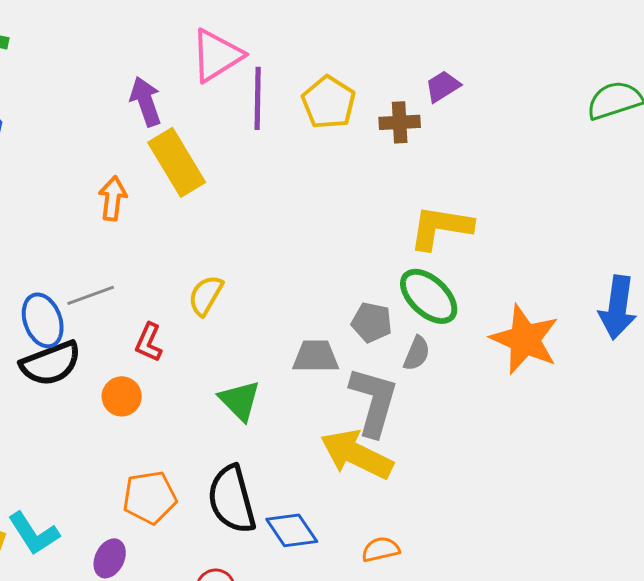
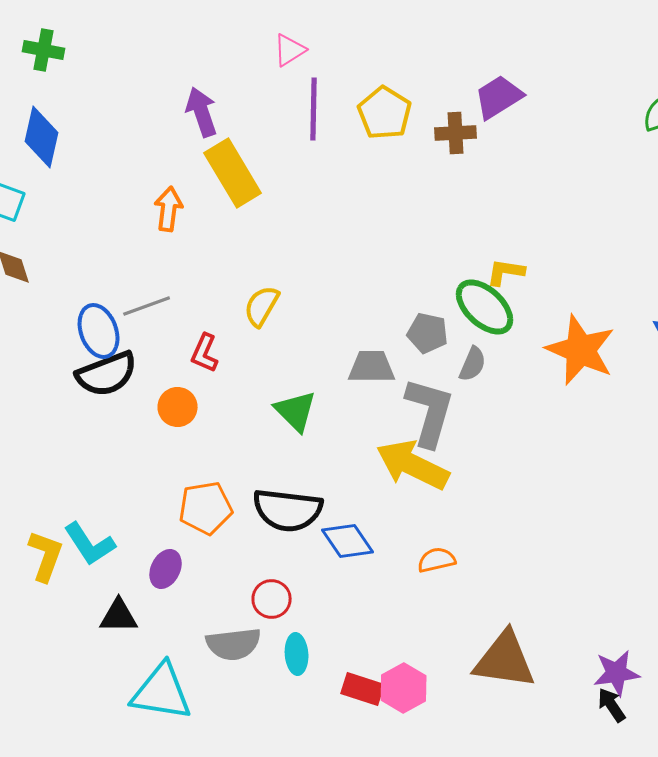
pink triangle: (217, 55) -> (290, 50), moved, size x0.6
purple trapezoid: (443, 86) -> (499, 97), size x1.4
yellow L-shape: (441, 227) -> (506, 272), moved, size x0.6
black semicircle: (232, 499) -> (288, 510), turned -68

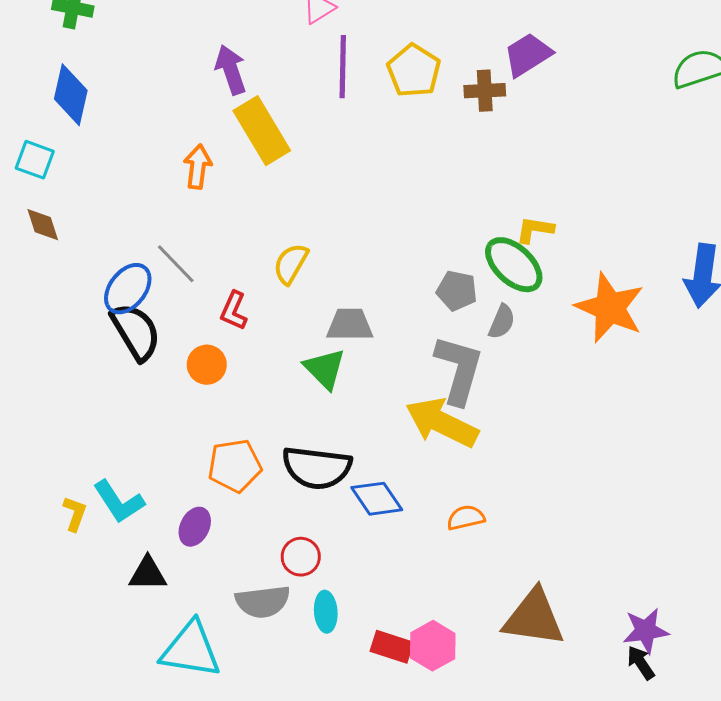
gray line: (147, 306) -> (176, 264), turned 66
blue ellipse: (99, 331) -> (128, 289), turned 58
gray trapezoid: (372, 367) -> (350, 325), moved
black semicircle: (107, 374) -> (136, 332), turned -100
yellow L-shape: (46, 556) -> (75, 514), size x0.7

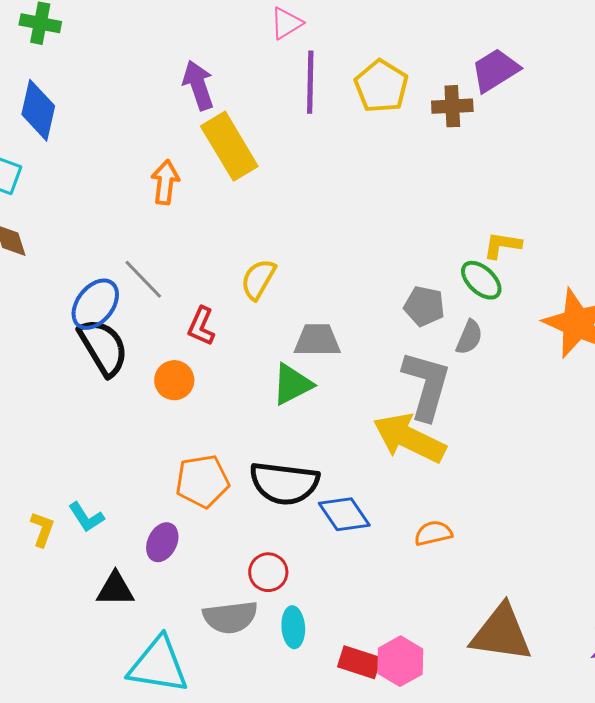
green ellipse: (514, 265) -> (481, 280), size x0.7
green triangle: (325, 369) -> (292, 384), turned 48
cyan L-shape: (119, 502) -> (86, 517), size x0.7

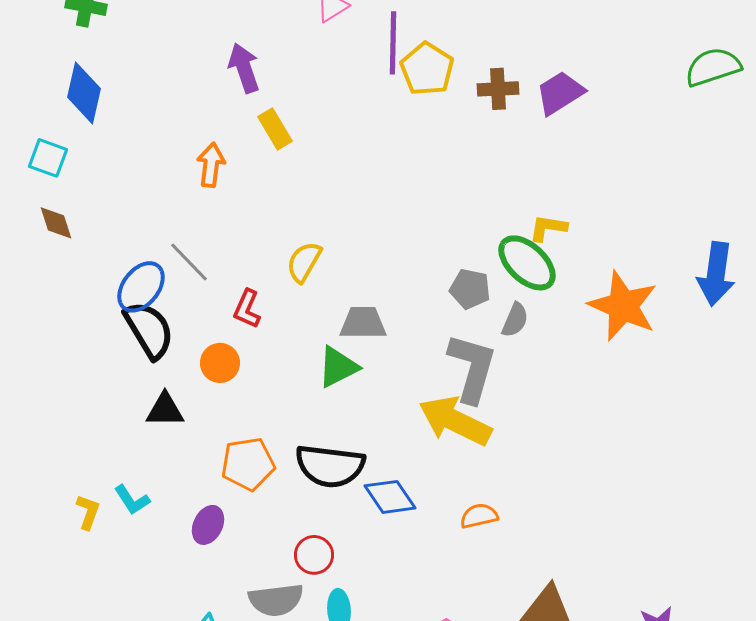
purple trapezoid: (495, 70) -> (560, 93), moved
purple line: (310, 82) -> (393, 43), moved
yellow rectangle: (229, 146) -> (275, 129), size x0.6
green ellipse: (481, 280) -> (527, 263), size x1.4
black triangle: (115, 589) -> (165, 410), moved

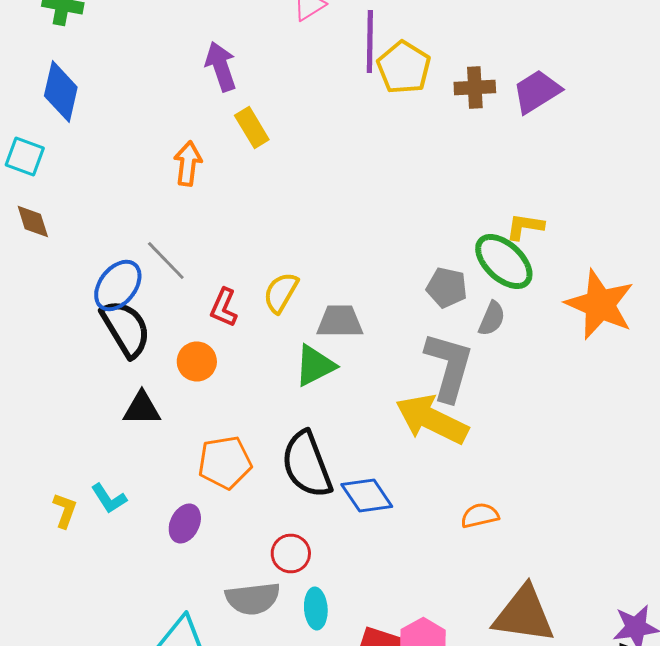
yellow semicircle: (304, 262) -> (281, 292), moved
black semicircle: (330, 466) -> (307, 464), turned 62
orange semicircle: (479, 516) -> (480, 516), moved

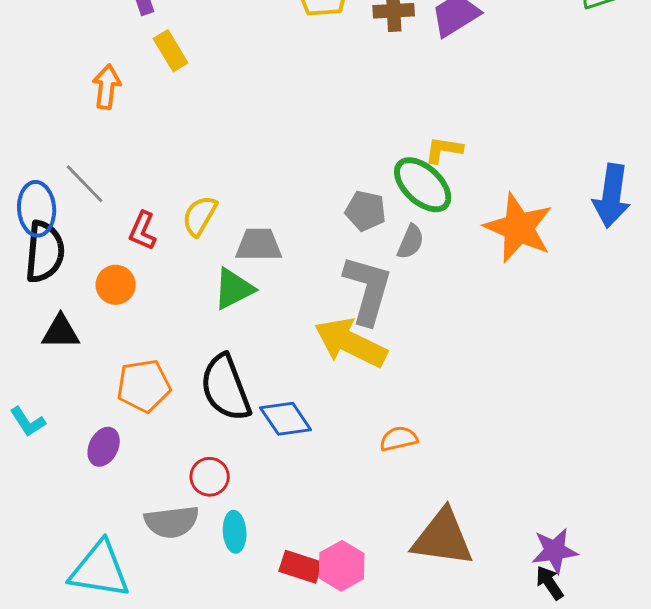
blue ellipse: (118, 286) -> (37, 209), turned -42
black semicircle: (126, 328) -> (45, 252), turned 36

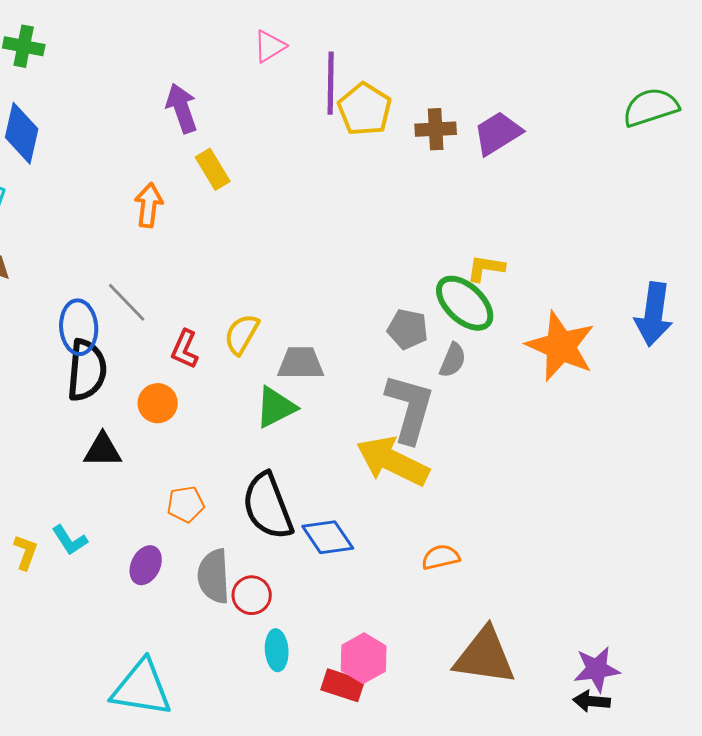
orange pentagon: (144, 386) -> (186, 504), size x0.7
gray semicircle: (172, 522) -> (214, 576), moved, turned 94
pink hexagon: (342, 566) -> (364, 658), moved
black arrow: (550, 583) -> (592, 701), turned -51

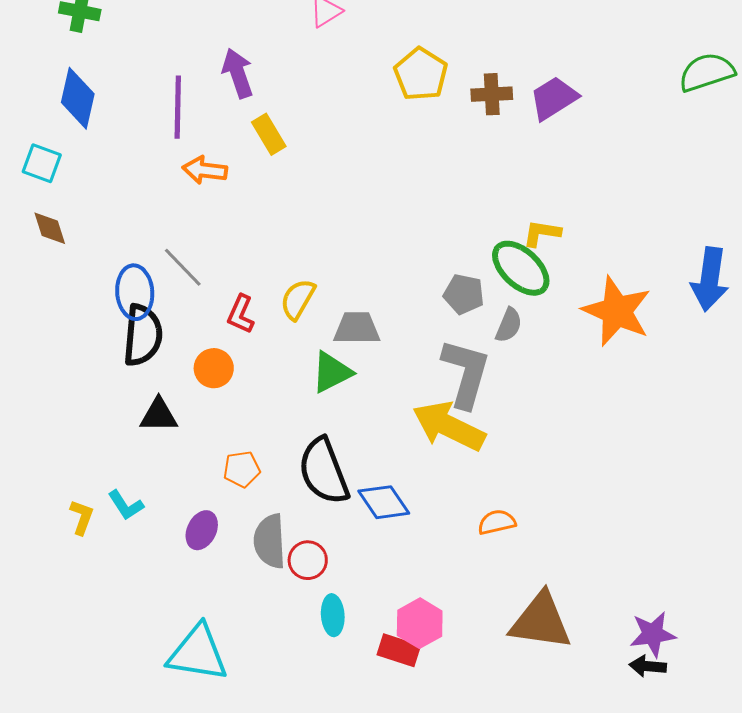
purple line: (331, 83) -> (178, 107), moved
orange arrow: (149, 205) -> (205, 170), turned -90

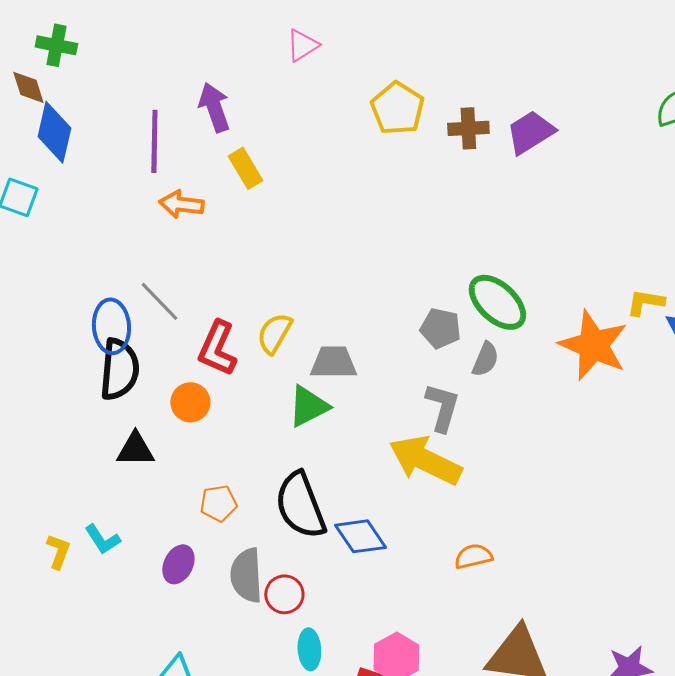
brown diamond: (50, 228) -> (28, 87), moved
yellow L-shape: (542, 233) -> (645, 302), moved
red L-shape: (241, 314) -> (217, 348), size x1.4
gray L-shape: (466, 373) -> (442, 407), size x0.7

